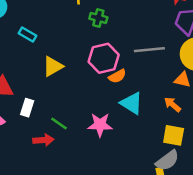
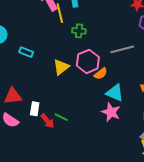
yellow triangle: (53, 66) -> (61, 67), moved
pink star: (100, 125) -> (111, 112), moved, turned 30
red arrow: (43, 140) -> (47, 121), moved, turned 63

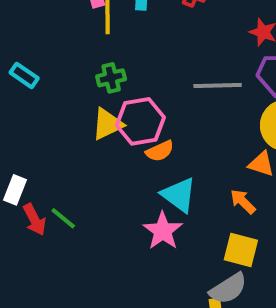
green cross: (79, 31) -> (111, 78), moved, turned -32
gray line: (122, 49) -> (218, 85), moved
yellow triangle: (61, 67) -> (107, 124), moved

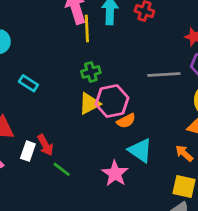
cyan rectangle: (24, 75) -> (28, 83), moved
red arrow: (34, 220) -> (45, 145), moved
pink star: (163, 231) -> (115, 173), moved

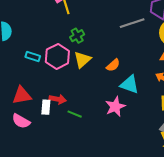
pink hexagon: (112, 101) -> (57, 56), moved
red arrow: (45, 145) -> (58, 99), turned -35
pink star: (115, 173) -> (115, 107), turned 30

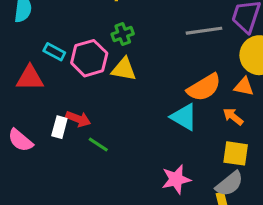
yellow triangle: (82, 60) -> (124, 69), turned 42
orange semicircle: (113, 65) -> (204, 87), moved, size x1.6
red triangle: (22, 95) -> (30, 78), moved
pink star: (115, 107) -> (176, 179), moved

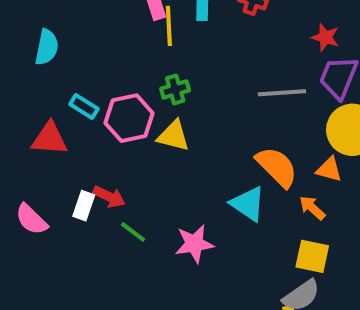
orange semicircle: (204, 87) -> (277, 167), turned -108
pink star: (176, 179) -> (194, 244), moved

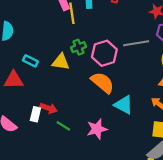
pink hexagon: (129, 118) -> (104, 53), moved
yellow triangle: (173, 136) -> (61, 62), moved
orange semicircle: (277, 167) -> (102, 83), moved

